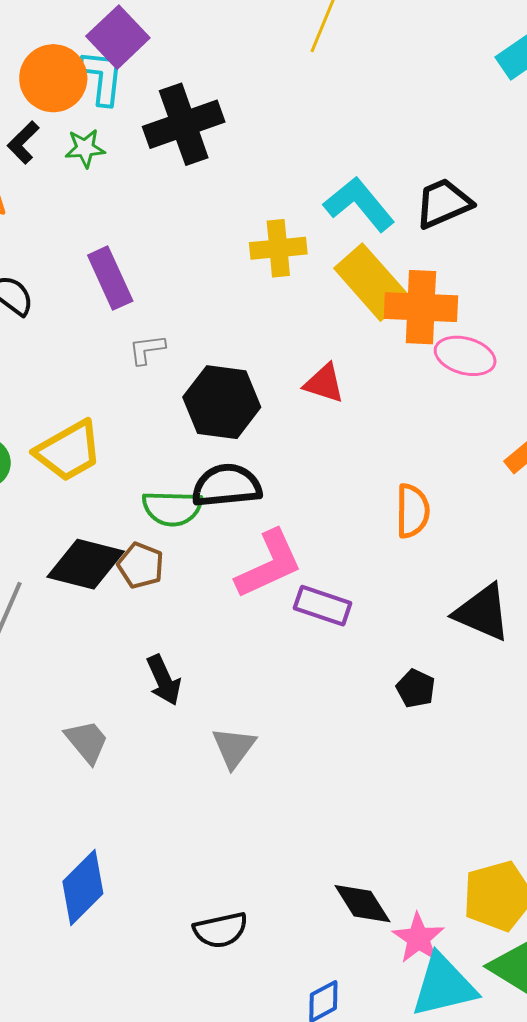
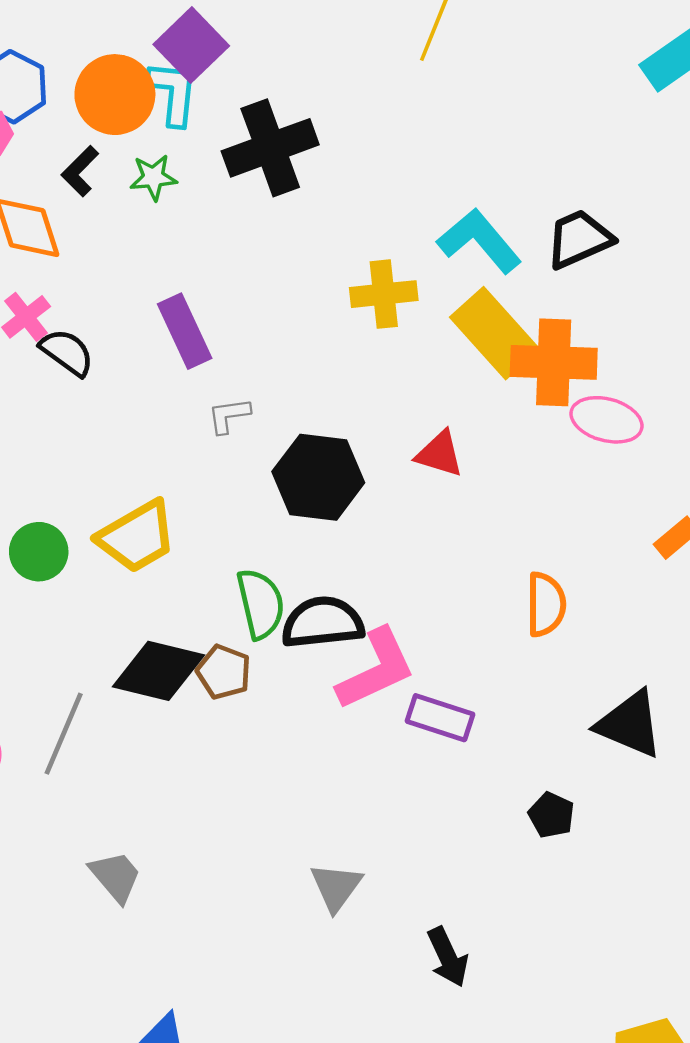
black semicircle: (227, 486) -> (323, 622), moved
green semicircle: (172, 508) -> (261, 604), turned -104
black arrow: (164, 680) -> (448, 957), moved
gray trapezoid: (87, 742) -> (116, 877), moved

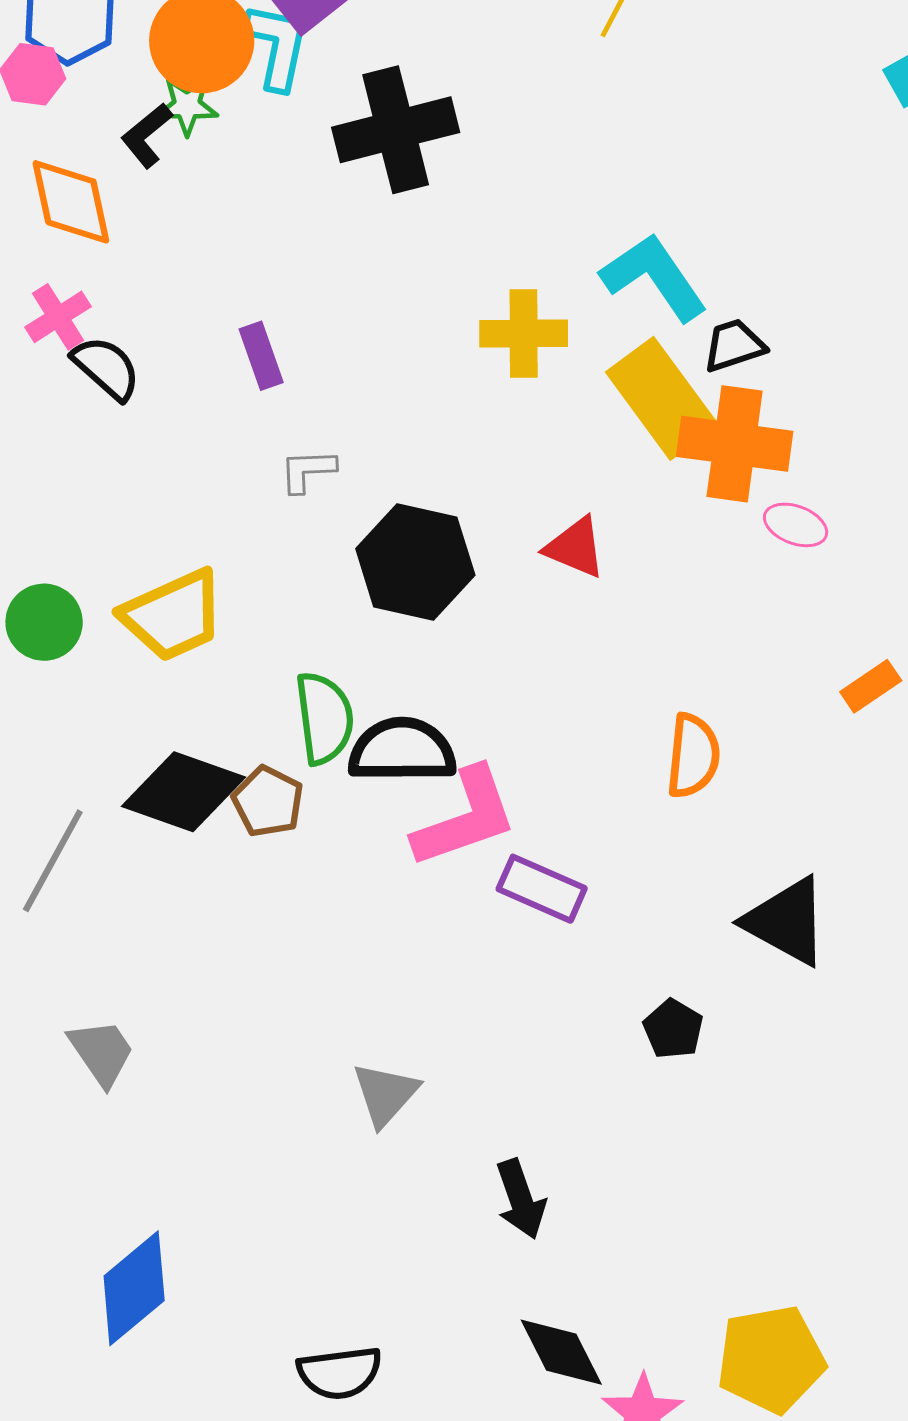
green star: (153, 177) -> (187, 106), moved
black trapezoid: (579, 239) -> (734, 345), moved, size x0.7
purple rectangle: (185, 331) -> (261, 356), size x0.7
pink ellipse: (607, 420) -> (796, 525), size x0.7

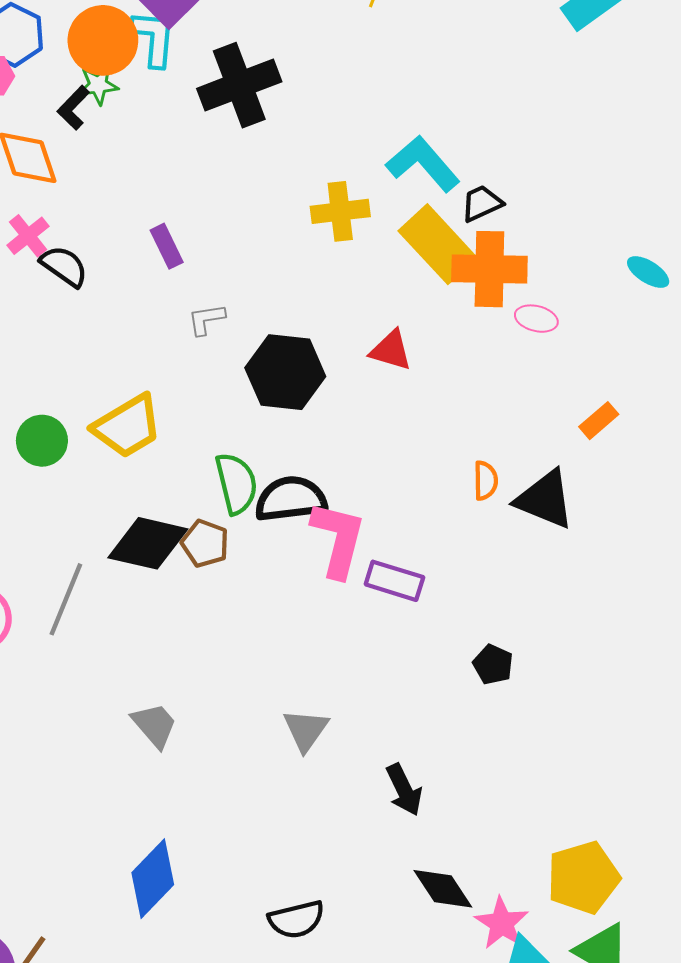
orange semicircle: (693, 756) -> (485, 481), size x0.7
pink L-shape: (465, 818) -> (338, 539), turned -50
black triangle: (786, 921) -> (545, 499), moved
gray trapezoid: (102, 1052) -> (154, 725), moved

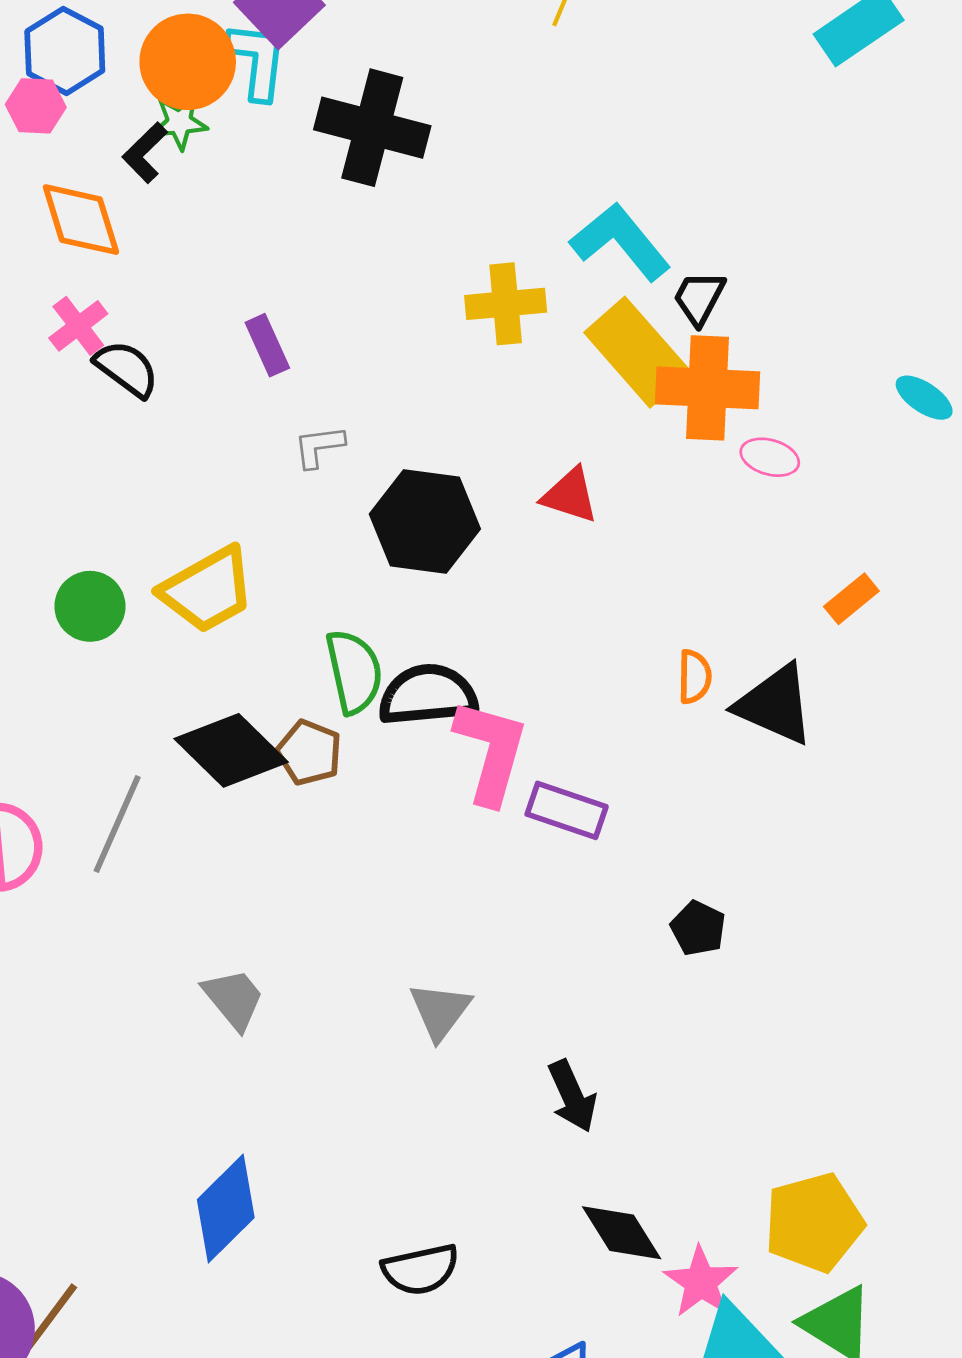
black cross: (239, 85) -> (372, 128), turned 34
black trapezoid: (482, 203) -> (699, 298), turned -39
black diamond: (148, 543) -> (231, 750), turned 30

